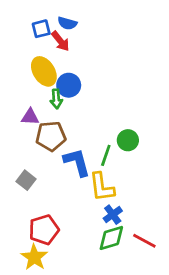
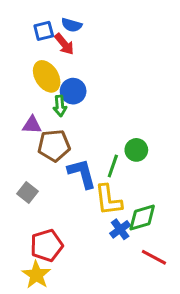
green diamond: (111, 238) -> (142, 218), moved

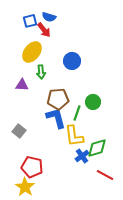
yellow ellipse: (47, 76) -> (32, 52), turned 70
blue circle: (73, 91) -> (72, 61), moved
brown pentagon: (54, 146) -> (58, 99), moved
red pentagon: (47, 245) -> (32, 167), turned 30

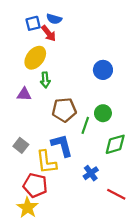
blue circle: (72, 61) -> (103, 70), moved
blue L-shape: (56, 118) -> (62, 145), moved
yellow L-shape: (74, 136) -> (46, 162), moved
green diamond: (97, 148) -> (115, 144), moved

